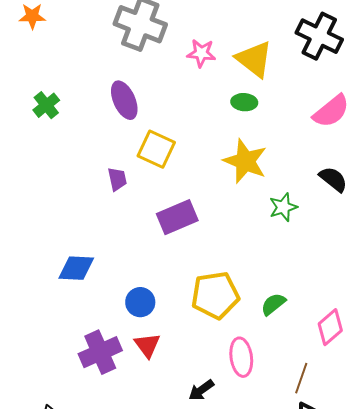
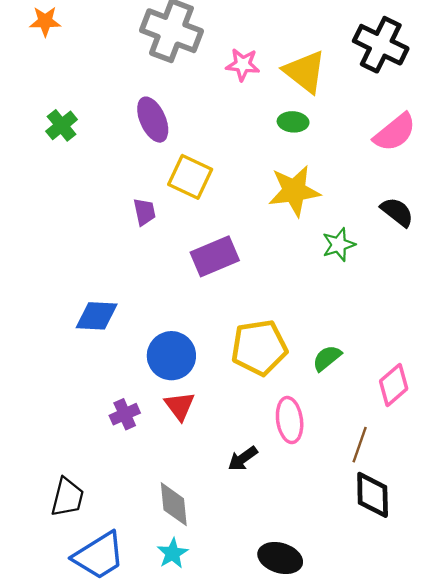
yellow star: (245, 161) -> (294, 191), turned -30
blue circle: (140, 302) -> (171, 356), size x1.4
purple cross: (100, 352) -> (125, 414), size x0.6

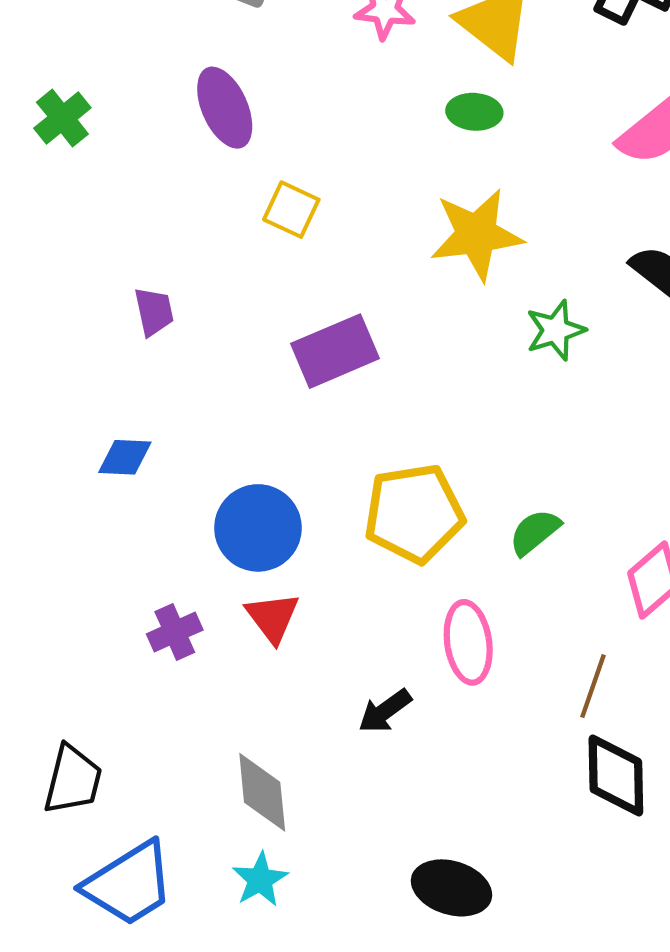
yellow square: (190, 177) -> (291, 210), size x0.7
purple trapezoid: (145, 212) -> (154, 312), moved
blue diamond: (97, 316) -> (125, 457), size x0.7

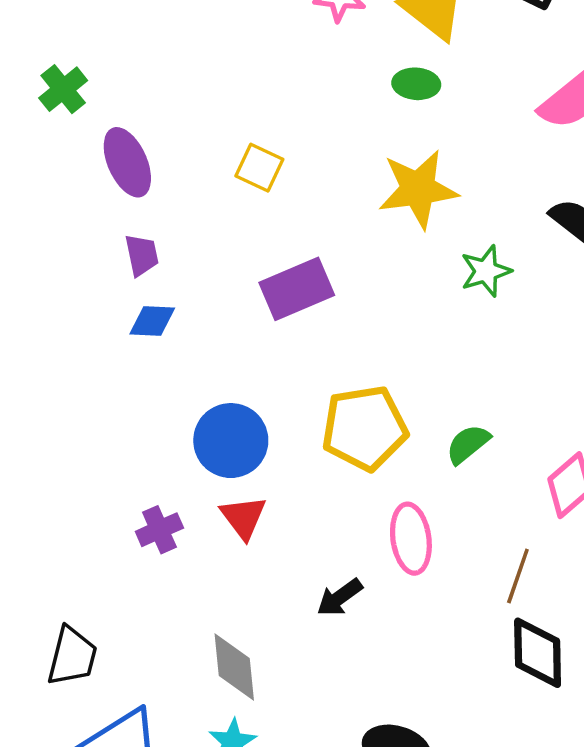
purple ellipse: (225, 108) -> (127, 162), moved
blue diamond: (125, 457) -> (152, 321), moved

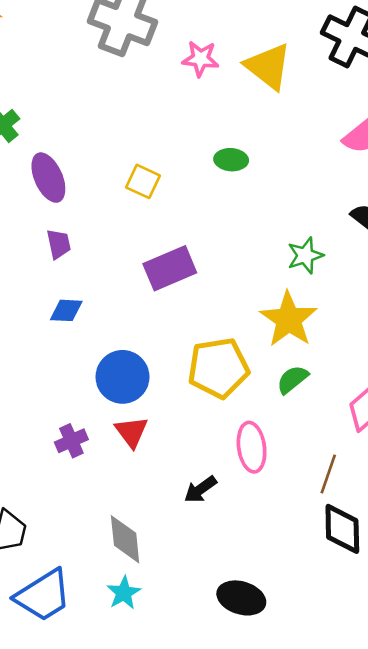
green ellipse: (416, 84) -> (231, 160), moved
yellow star: (418, 189) -> (289, 319), moved, turned -30
blue diamond: (152, 321) -> (66, 310), moved

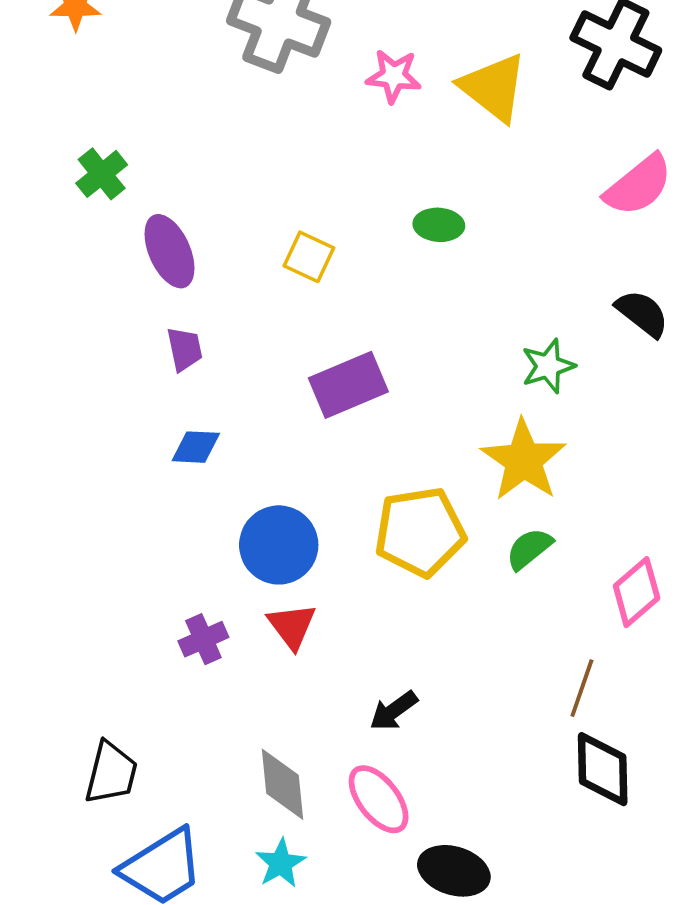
pink ellipse: (252, 447) -> (379, 799), moved, turned -30

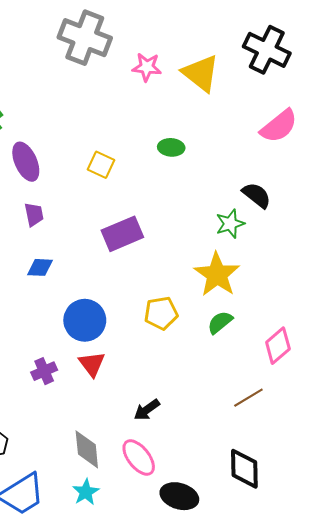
black semicircle: (642, 313) -> (257, 195), moved
yellow pentagon: (420, 532) -> (161, 313), size x0.7
brown line: (582, 688) -> (248, 398), turned 40
black diamond: (603, 769) -> (244, 469), moved

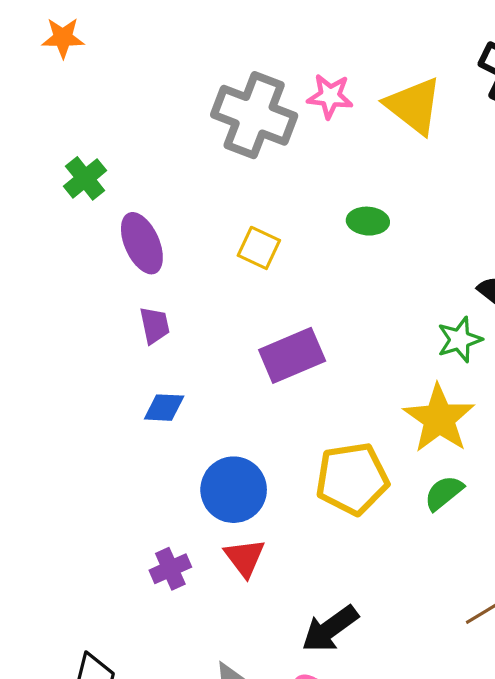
gray cross: (85, 38) -> (254, 115), moved
yellow pentagon: (161, 313) -> (352, 479), size x1.4
black arrow: (147, 410) -> (330, 629), size x1.4

